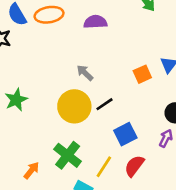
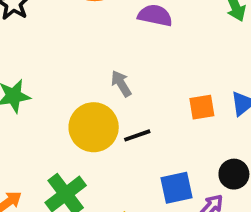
blue square: (125, 134) -> (176, 188), moved

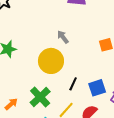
black line: (137, 135) -> (73, 84), moved, turned -40

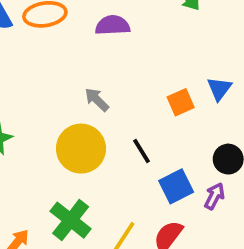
black line: (73, 84) -> (142, 151), moved, turned -48

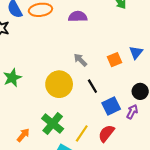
gray arrow: (97, 100) -> (80, 60), moved

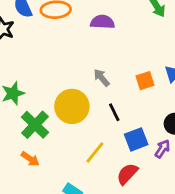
green cross: (53, 124) -> (35, 125), moved
yellow line: (82, 133) -> (95, 153), moved
orange arrow: (23, 135) -> (30, 159), moved, turned 80

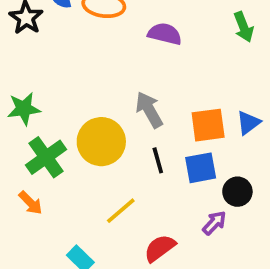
gray arrow: (101, 78) -> (149, 110), size x1.4
orange square: (145, 81) -> (208, 125), size x1.4
blue square: (136, 139) -> (201, 168), moved

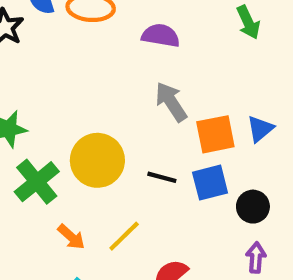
gray arrow: (149, 110) -> (171, 102), moved
black line: (158, 160) -> (162, 177), turned -56
orange arrow: (31, 203) -> (71, 237), moved
purple arrow: (214, 223) -> (256, 258), moved, turned -36

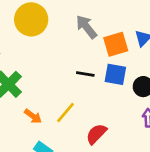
yellow circle: (97, 160) -> (31, 19), moved
blue square: (210, 183) -> (115, 74), turned 30

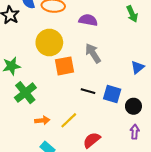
orange square: (116, 44) -> (64, 66), moved
orange arrow: (33, 116) -> (42, 120), turned -48

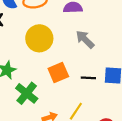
orange square: (64, 66) -> (58, 72), moved

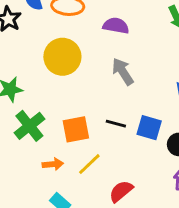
orange square: (58, 72) -> (76, 129), moved

